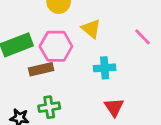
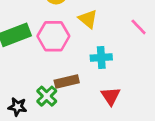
brown rectangle: (41, 69) -> (67, 81), moved
green cross: (49, 107) -> (47, 96), turned -36

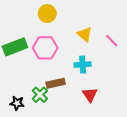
yellow triangle: (88, 19) -> (85, 34), moved

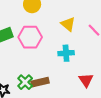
brown rectangle: (56, 83) -> (40, 82), moved
red triangle: (90, 95) -> (86, 80), moved

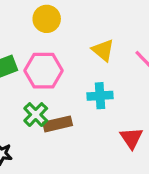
green cross: (25, 82) -> (36, 115), moved
brown rectangle: (40, 82) -> (58, 124), moved

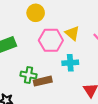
pink hexagon: (44, 71) -> (51, 40), moved
green cross: (36, 115) -> (28, 75), turned -35

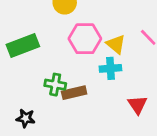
yellow triangle: (72, 33) -> (116, 44), moved

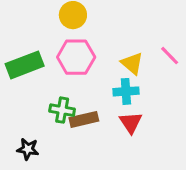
pink hexagon: (85, 39) -> (76, 57), moved
red triangle: (137, 105) -> (131, 123), moved

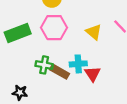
cyan cross: (126, 91) -> (78, 64), moved
brown rectangle: (84, 119) -> (60, 72), turned 42

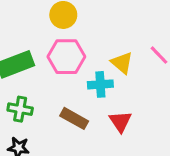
cyan cross: (78, 64) -> (100, 84), moved
green cross: (44, 65) -> (20, 109), moved

